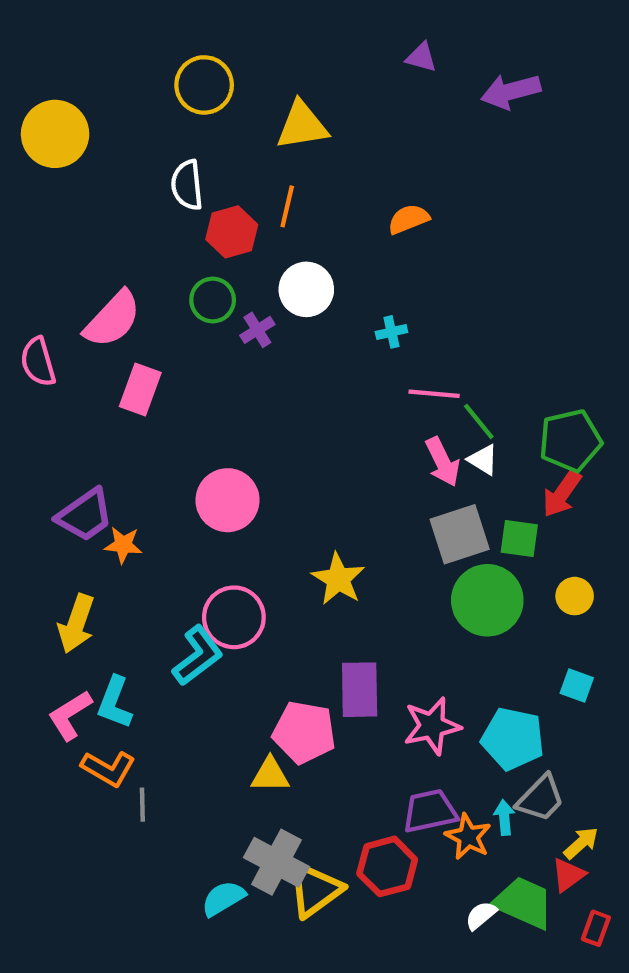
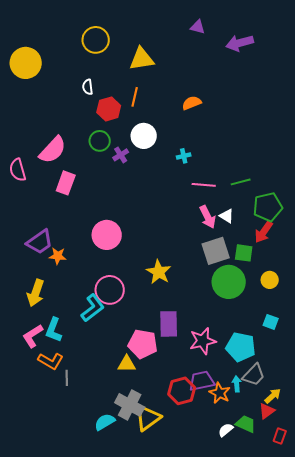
white semicircle: (187, 185) -> (88, 87), size x0.7
green line: (479, 421) -> (241, 182), moved, turned -66
red hexagon: (387, 866) -> (182, 391), moved
green trapezoid: (524, 903) -> (246, 424), size x0.7

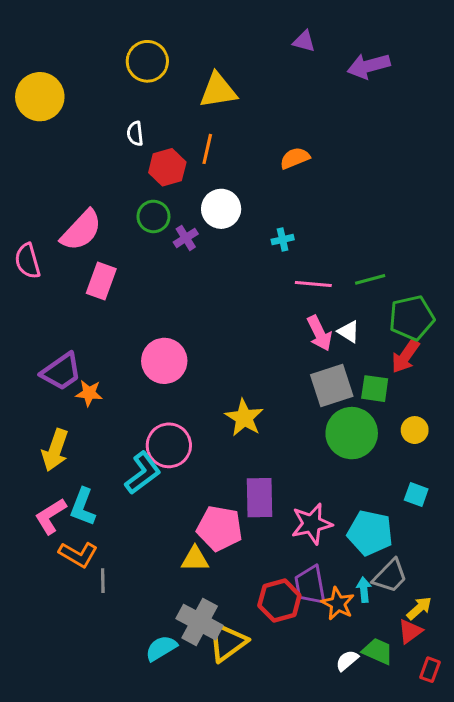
purple trapezoid: (202, 381) -> (310, 585), turned -88

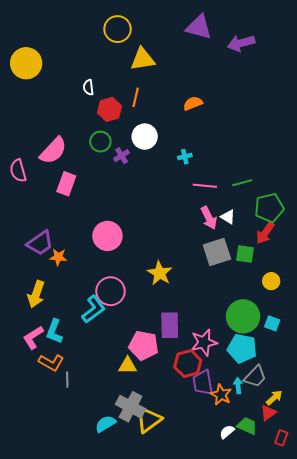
purple triangle: (304, 41) -> (199, 27), size x1.8
yellow circle: (147, 61) -> (118, 29), moved
green circle: (352, 433) -> (243, 316), moved
red hexagon: (279, 601) -> (188, 364), moved

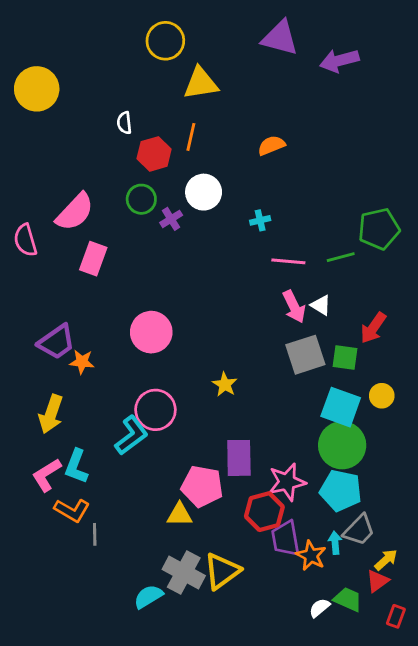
green pentagon: (269, 208) -> (379, 229), moved
yellow star: (160, 273) -> (225, 384), size x0.7
cyan square: (272, 323) -> (341, 407), moved, size x1.8
yellow triangle: (149, 420) -> (222, 571), moved

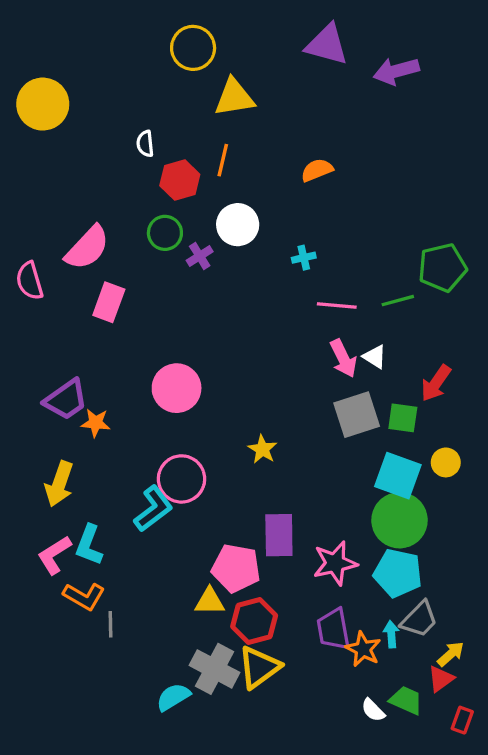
red hexagon: (264, 512) -> (254, 621), moved
white semicircle: (320, 608) -> (373, 710), turned -95

